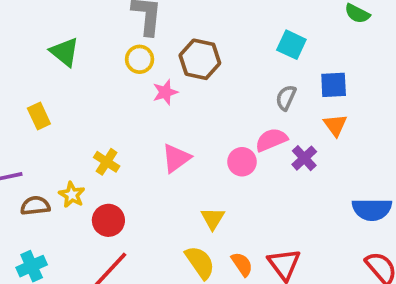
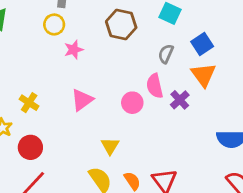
brown hexagon: (200, 59) -> (121, 24), moved
blue square: (334, 85) -> (202, 44), turned -30
orange triangle: (335, 125) -> (204, 75), size x1.4
pink semicircle: (271, 140) -> (155, 86), turned -80

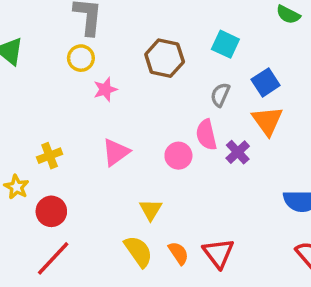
yellow cross: (29, 103) -> (50, 156), turned 36

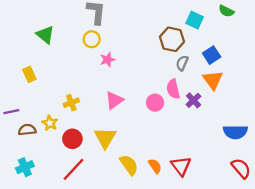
cyan square: (225, 44) -> (195, 20), moved
brown hexagon: (165, 58) -> (172, 39), moved
yellow triangle: (151, 210) -> (105, 138), moved, size x1.5

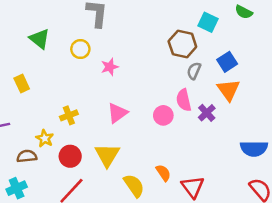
yellow circle: (92, 39) -> (80, 49), moved
brown semicircle: (27, 130) -> (27, 156), moved
orange semicircle: (155, 166) -> (163, 173), moved

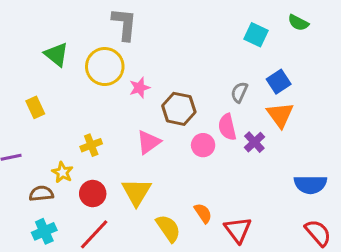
brown hexagon: (182, 44) -> (179, 109), moved
yellow circle: (80, 49) -> (105, 67), size x1.6
cyan cross: (17, 188) -> (44, 231), moved

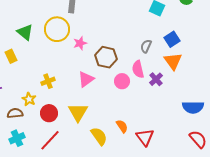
green triangle: (56, 54) -> (25, 32), moved

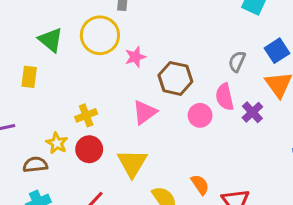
yellow rectangle: (11, 56) -> (29, 77), turned 32
red circle: (49, 113) -> (89, 149), moved

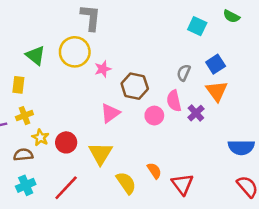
yellow cross: (86, 115) -> (24, 116), moved

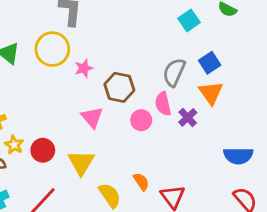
cyan square: (197, 26) -> (189, 20), turned 30
gray semicircle: (184, 73) -> (174, 72), size x1.5
pink triangle: (110, 113) -> (92, 117), turned -35

